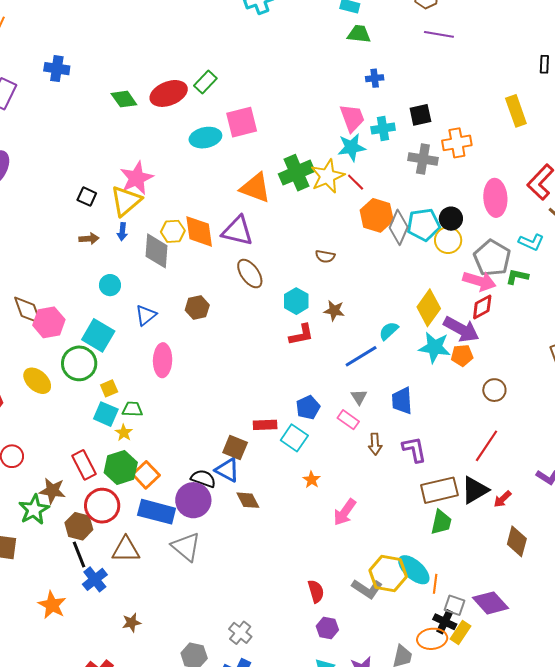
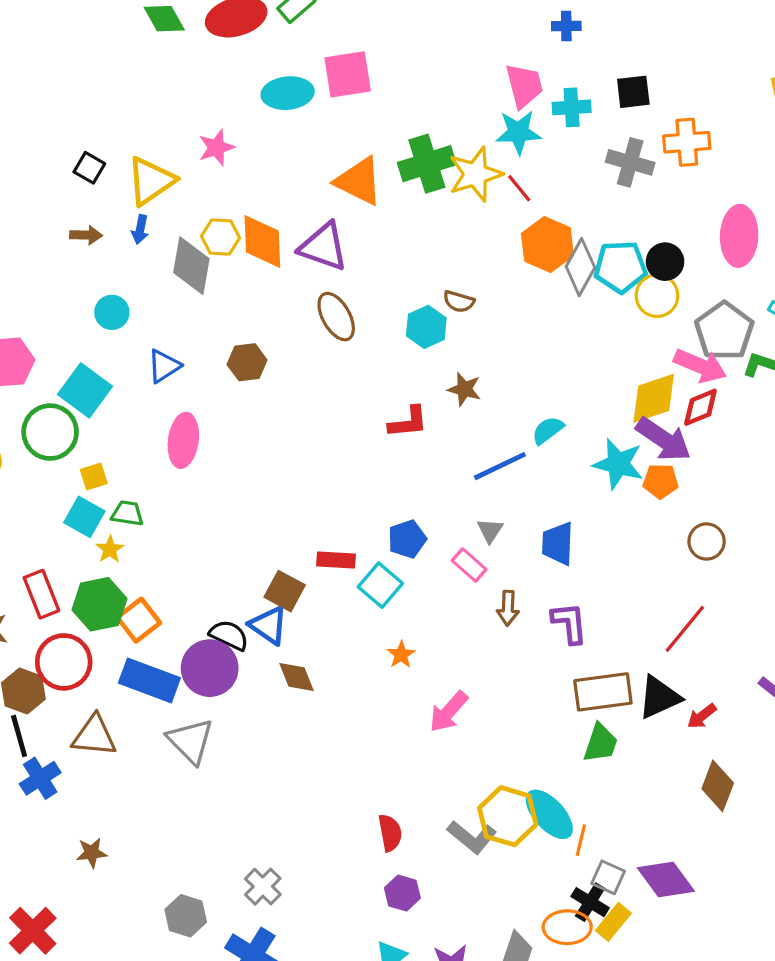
pink star: (137, 178) -> (216, 148), moved, size x0.7
cyan hexagon: (296, 301) -> (426, 327), moved
yellow diamond: (429, 308) -> (654, 398), moved, turned 30

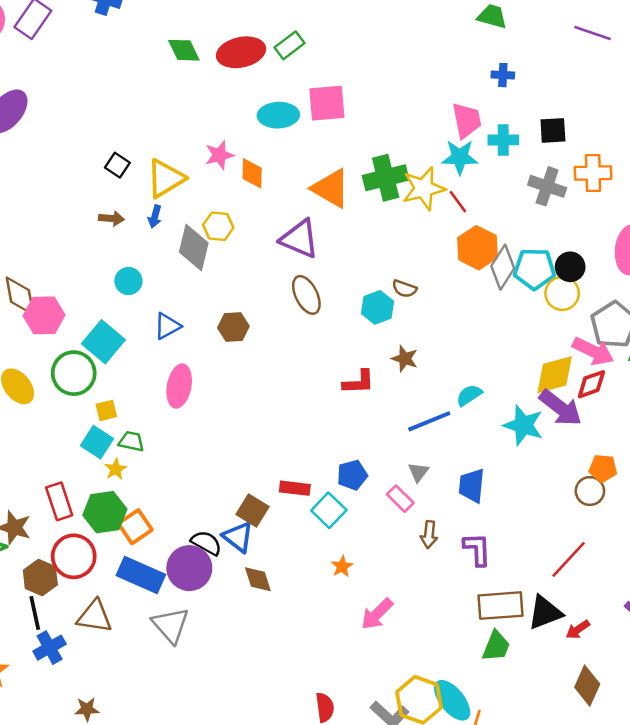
orange diamond: (262, 242) -> (252, 173), moved, size x0.7
orange pentagon: (661, 481) -> (603, 468), moved

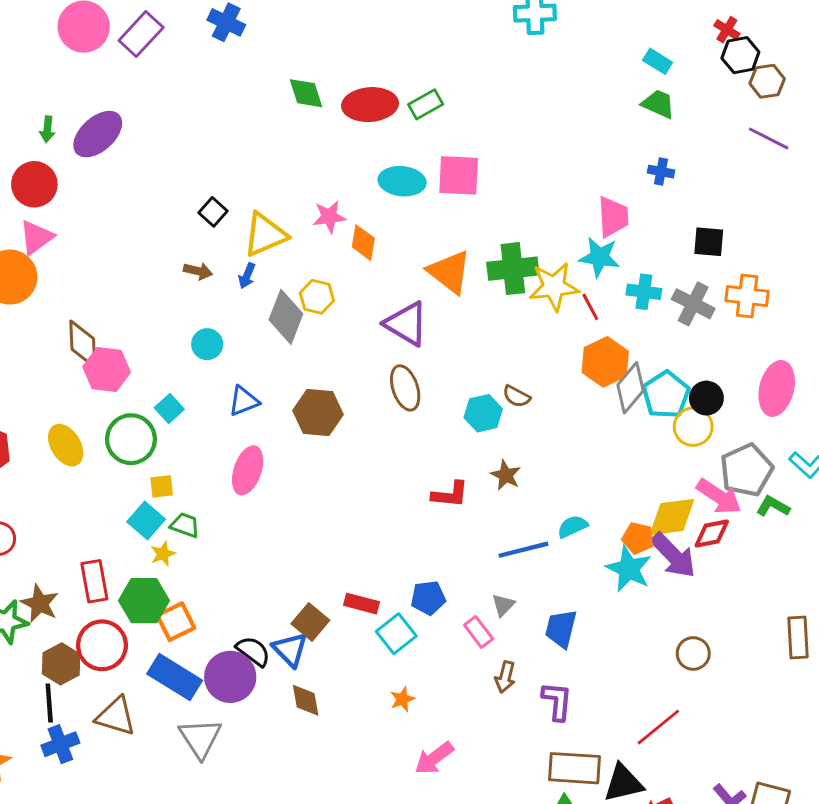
cyan cross: (503, 140) -> (644, 292), moved
cyan pentagon: (534, 269) -> (666, 395), turned 30
brown hexagon: (233, 327) -> (318, 413), size x1.4
cyan square: (103, 342) -> (169, 409), size x0.6
orange pentagon: (603, 468) -> (638, 538), moved

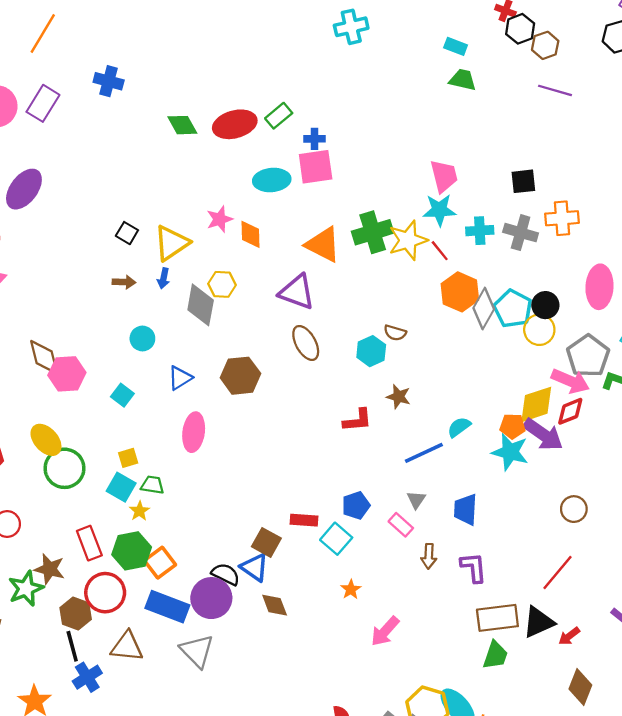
blue cross: (661, 172) -> (314, 139), moved
green circle: (131, 439) -> (65, 468), moved

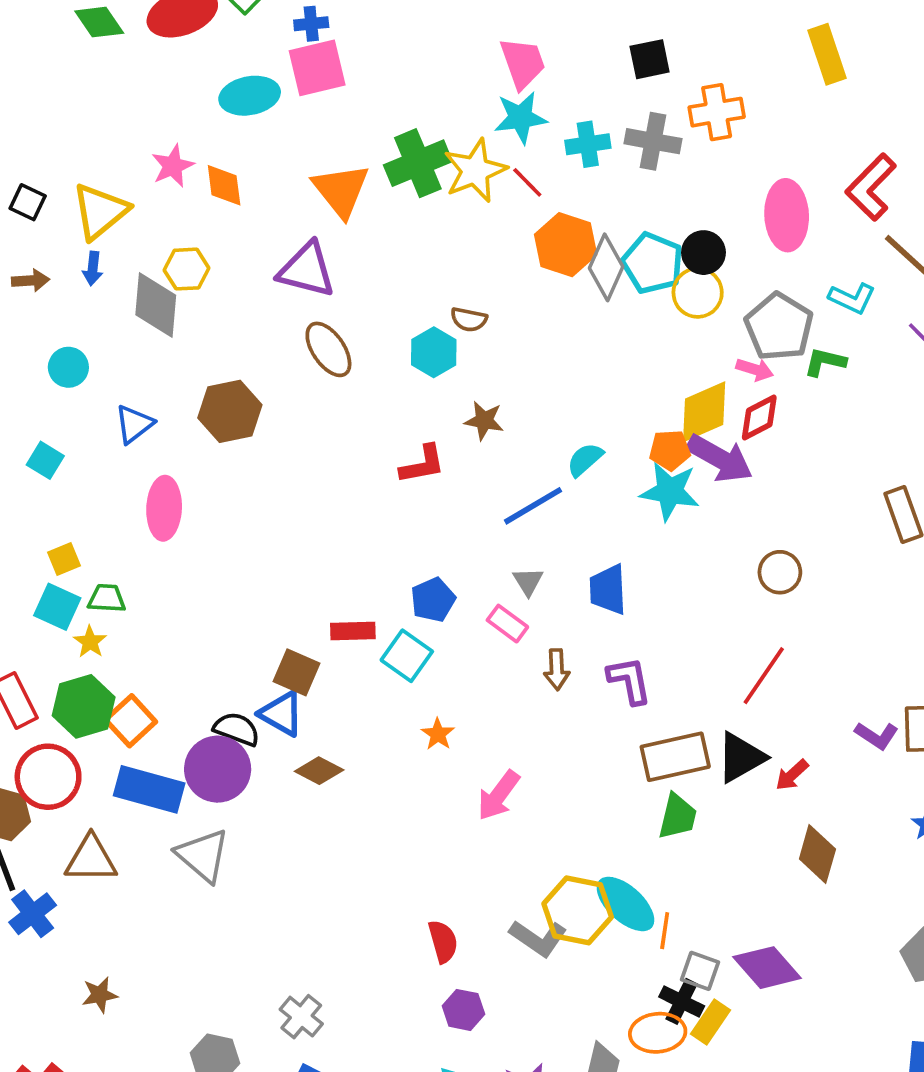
orange triangle: (323, 245) -> (341, 190), turned 30
pink arrow: (570, 381) -> (755, 369), size x0.6
brown diamond: (275, 605) -> (319, 771), turned -36

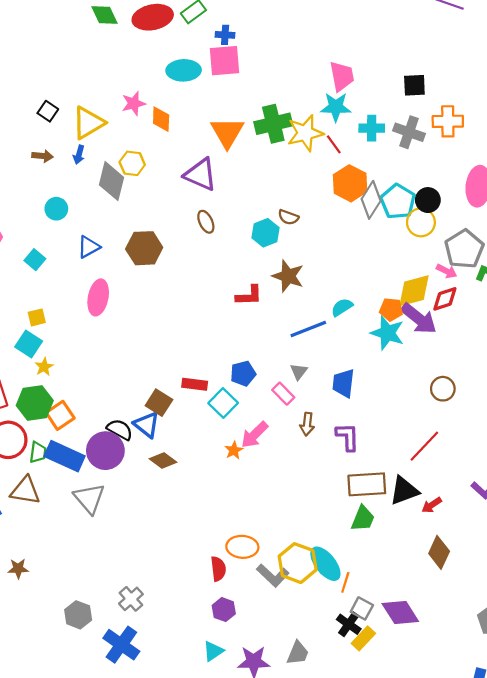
brown ellipse: (328, 349) -> (206, 222), size x0.7
brown star: (484, 421) -> (288, 276), size x1.4
green trapezoid: (107, 598) -> (38, 452), moved, turned 85
pink arrow: (499, 795) -> (255, 435), moved
orange ellipse: (658, 1033) -> (242, 547), moved

